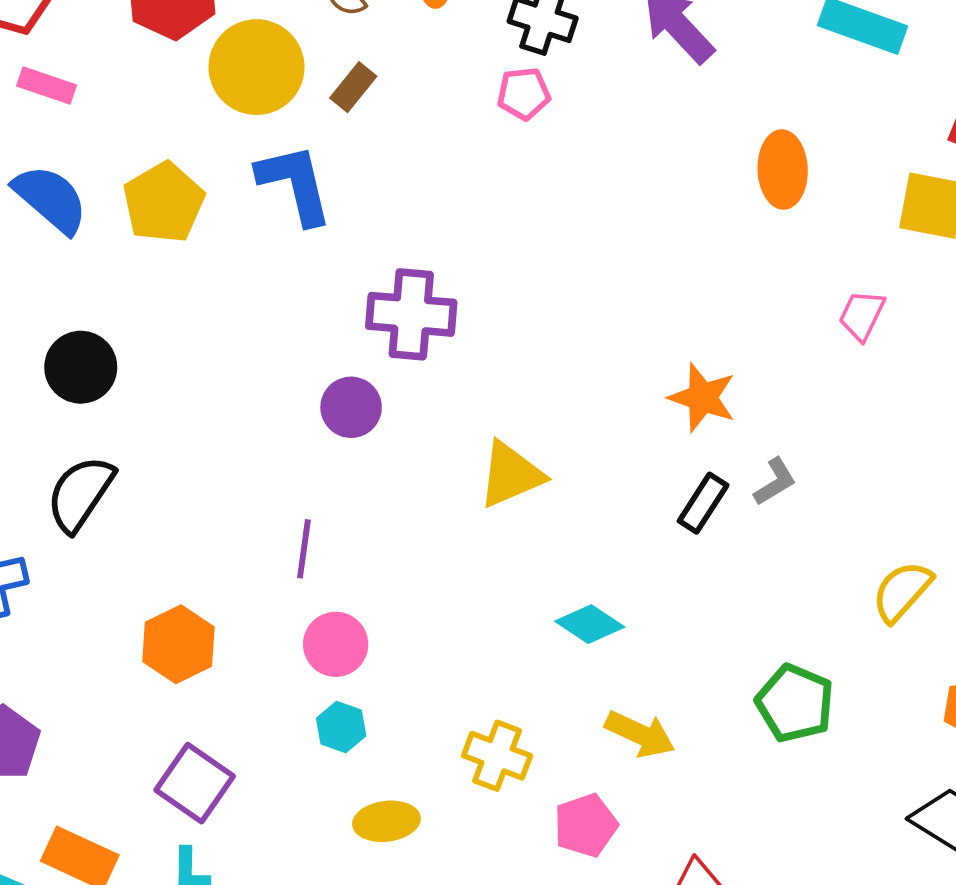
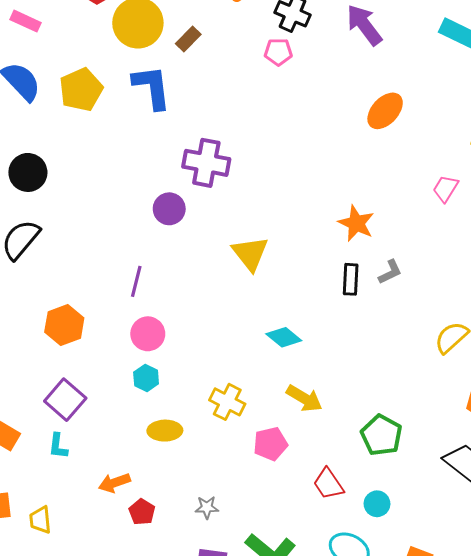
orange ellipse: (783, 170) -> (385, 111), moved, turned 39
yellow triangle: (511, 475) -> (250, 253), turned -51
black rectangle: (703, 503) -> (351, 279), turned -36
green pentagon: (795, 703) -> (381, 435), moved

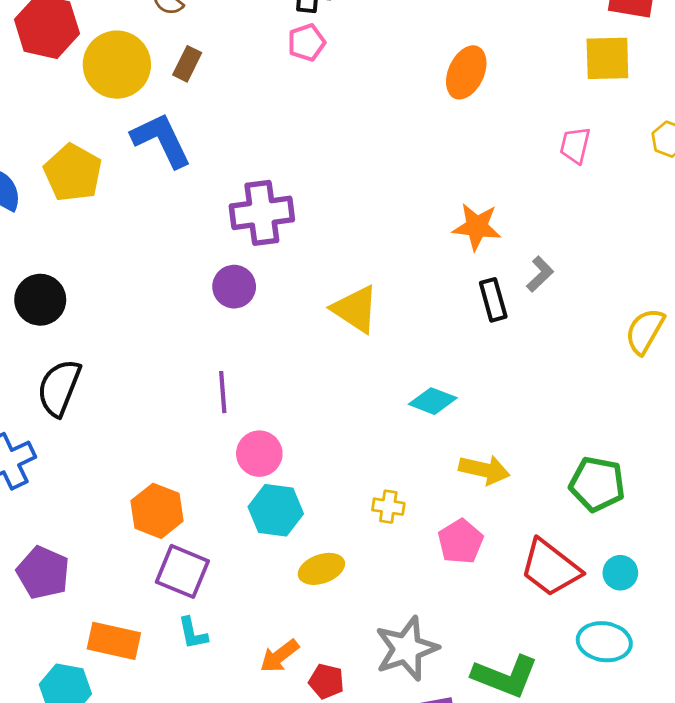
orange hexagon: (64, 325) -> (157, 511), moved
cyan hexagon: (146, 378) -> (276, 510), size x1.5
yellow cross: (227, 402) -> (388, 507), size x0.7
red trapezoid: (328, 484) -> (550, 568), size x1.4
gray star: (207, 507) -> (407, 649), size x2.0

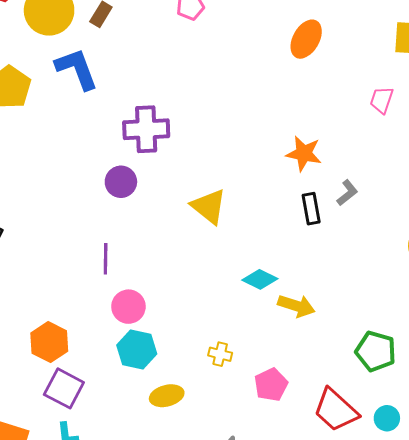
yellow arrow: (484, 470) -> (296, 306), moved

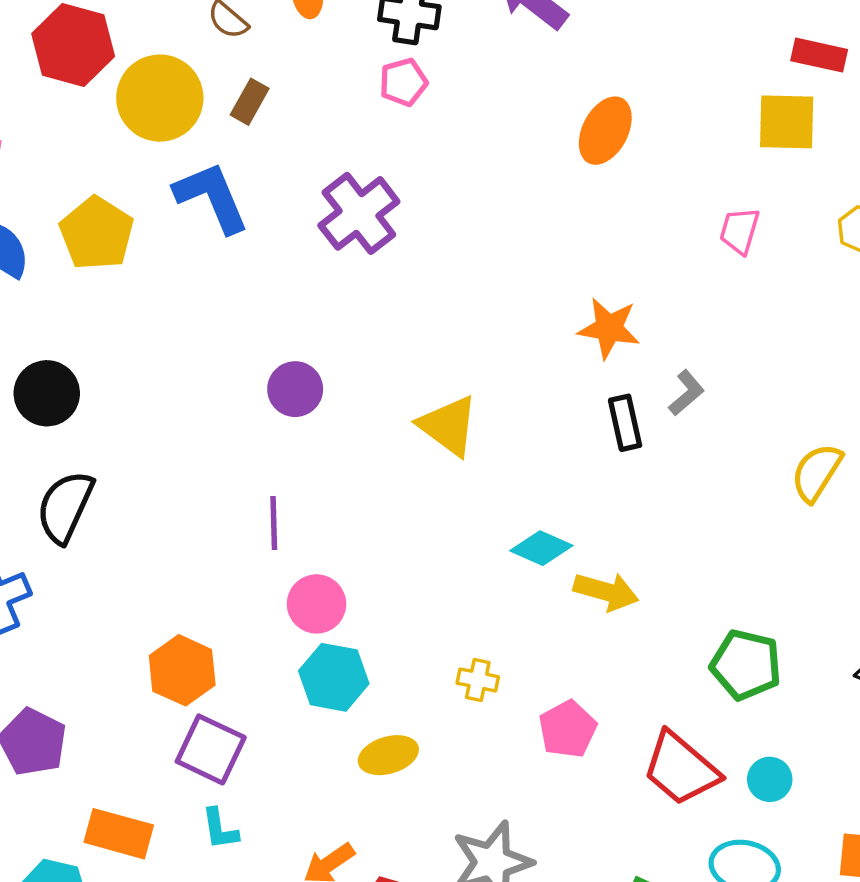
purple cross: (146, 129) -> (359, 213), moved, turned -33

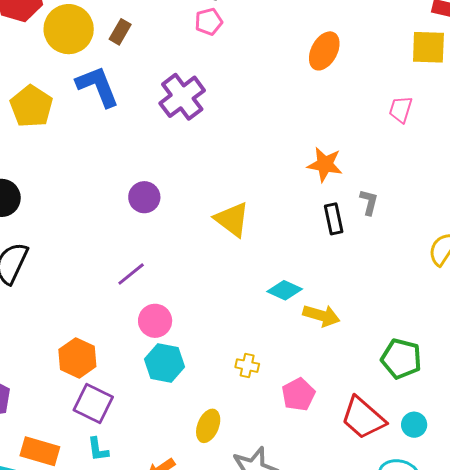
gray L-shape: (686, 393) -> (369, 202), turned -36
purple line: (274, 523) -> (131, 274), turned 52
yellow ellipse: (388, 755) -> (208, 426), moved, turned -52

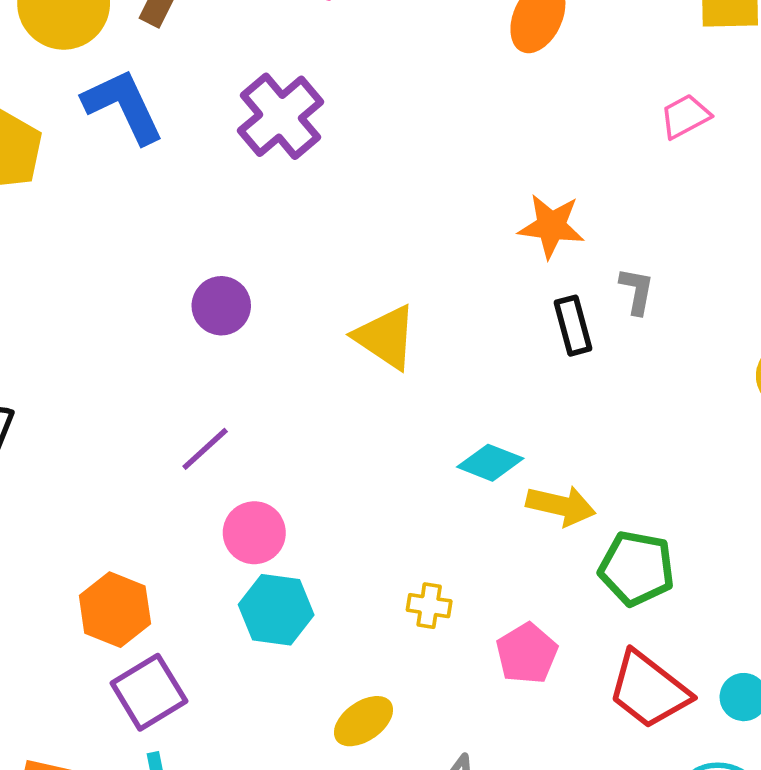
pink trapezoid: (401, 109) -> (685, 116), turned 48
green pentagon: (401, 359) -> (637, 568), moved
purple square: (93, 404) -> (149, 692), turned 36
yellow ellipse: (208, 426) -> (363, 721), turned 36

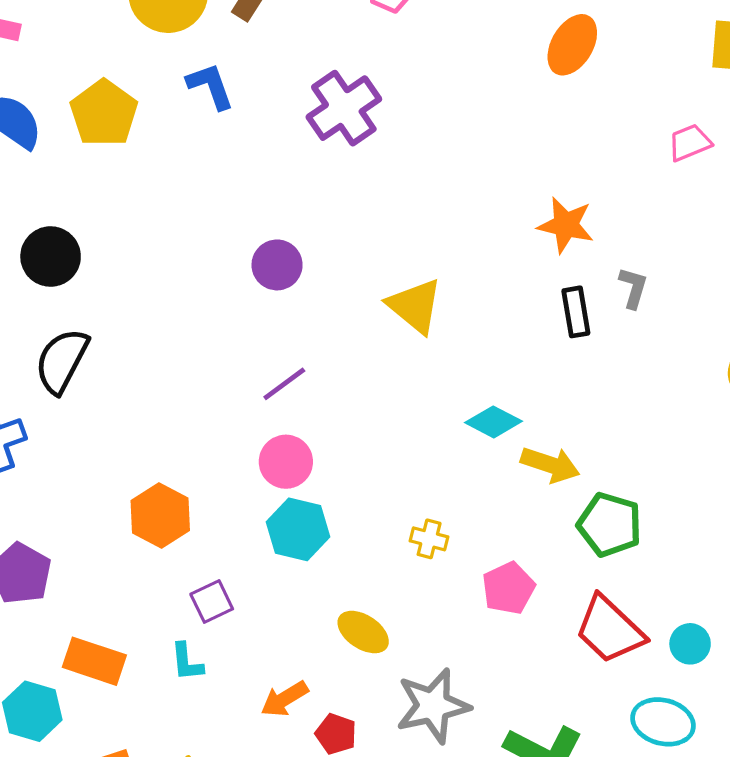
blue L-shape: (123, 106) -> (210, 86), size x0.7
purple line: (205, 449) -> (284, 384), moved
purple square: (149, 692) -> (212, 602), moved, size x0.7
yellow ellipse: (363, 721) -> (363, 632), turned 63

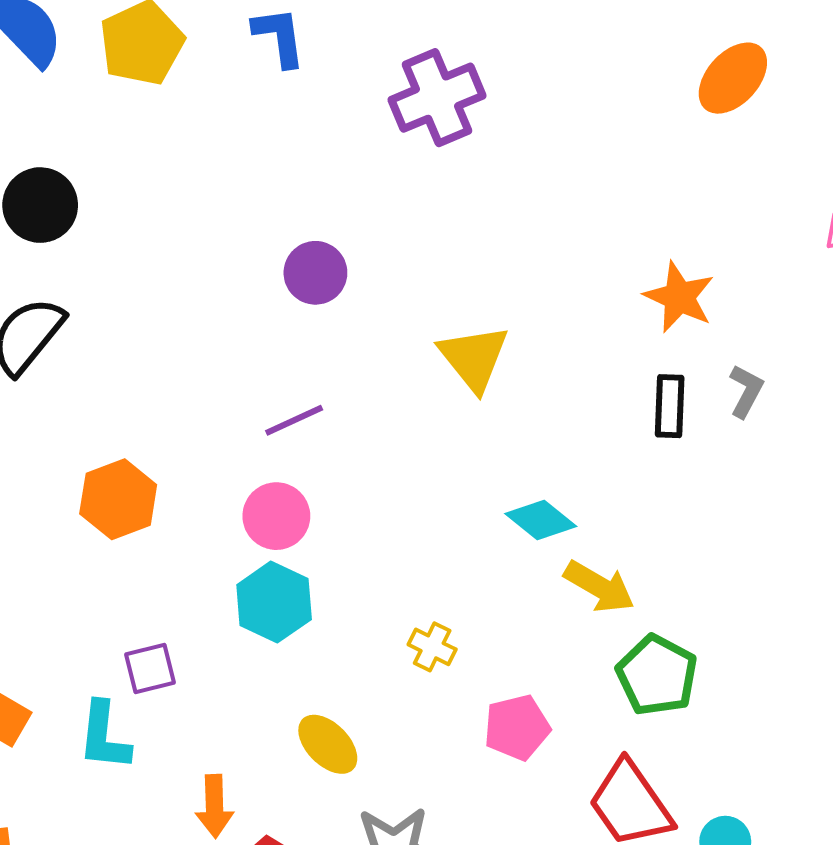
orange hexagon: (160, 516) -> (118, 499), moved
cyan L-shape: (187, 662) -> (104, 736), size x1.4
orange arrow: (284, 699) -> (214, 806), turned -72

